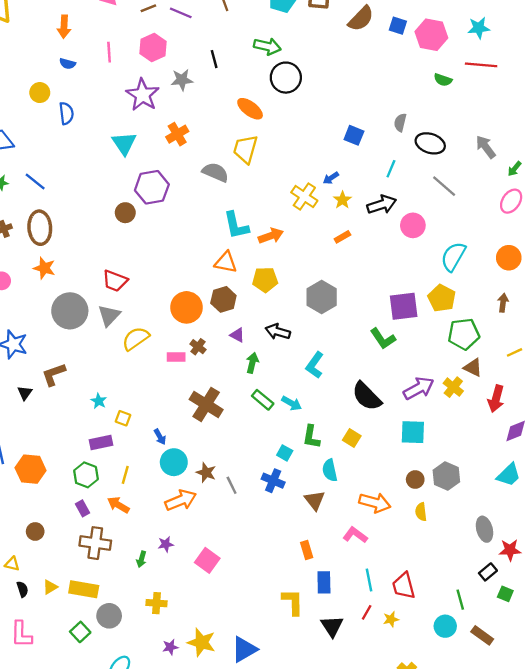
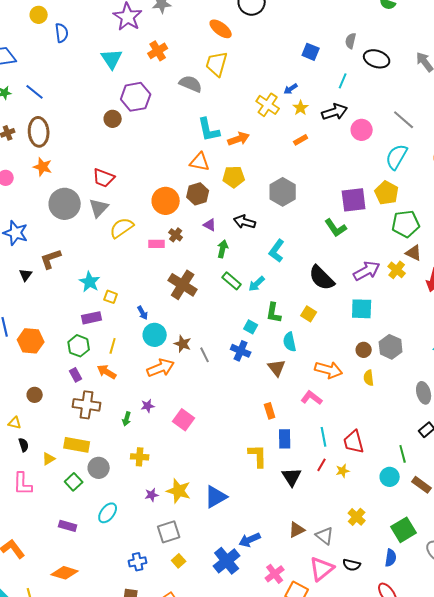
gray line: (444, 186) -> (404, 120), moved
cyan star: (99, 401) -> (90, 282), size x1.5
cyan arrow: (292, 403) -> (257, 284), turned 108
yellow triangle: (50, 587) -> (49, 459), moved

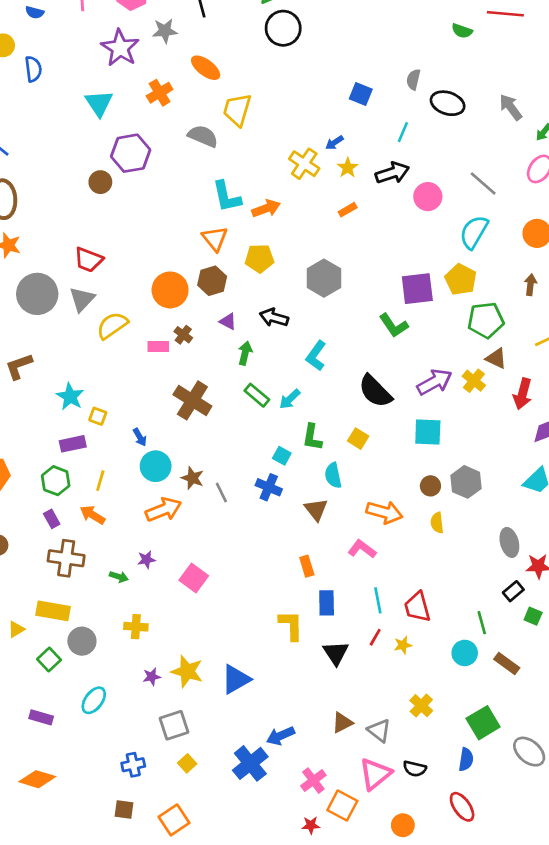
orange ellipse: (221, 29) -> (206, 68), moved
orange triangle: (200, 162) -> (215, 239), turned 40
green arrow: (127, 419) -> (119, 577), turned -88

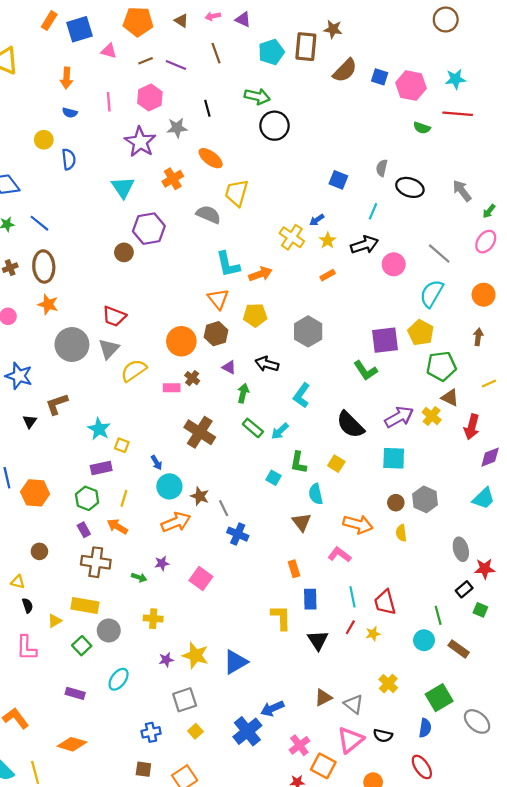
blue cross: (269, 487) -> (238, 534), moved

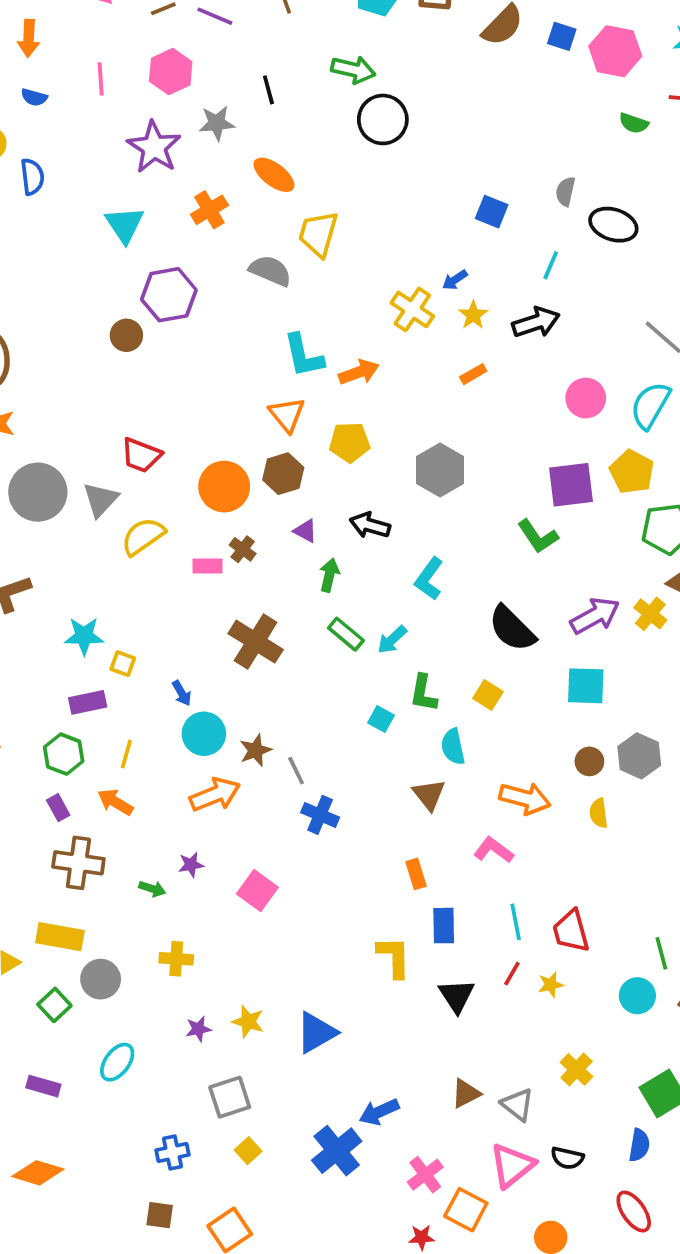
pink circle: (394, 264) -> (586, 398), moved
red trapezoid: (114, 316) -> (141, 455), moved
cyan star: (99, 429) -> (84, 636), turned -30
brown star: (200, 496) -> (256, 750), turned 30
yellow star: (195, 655) -> (248, 1022), size x0.7

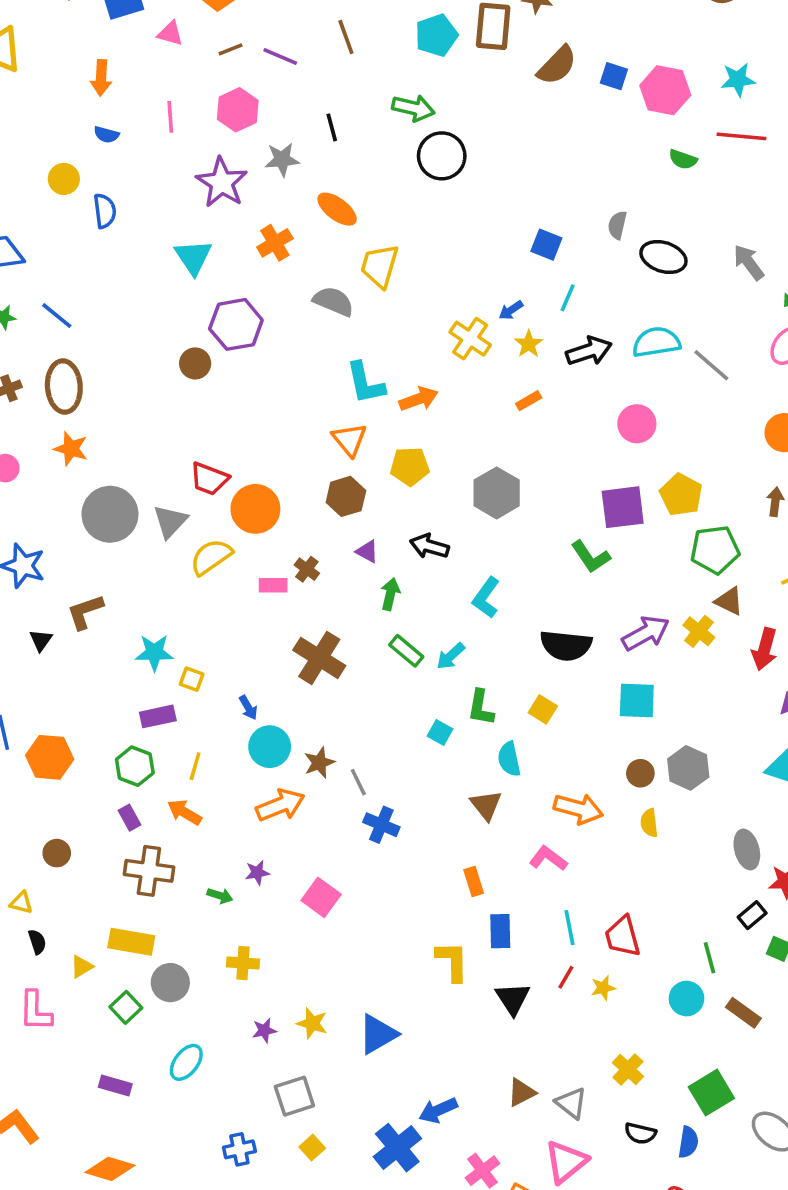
cyan line: (551, 265) -> (568, 298), moved
cyan semicircle: (650, 405) -> (656, 342), moved, turned 51
orange circle: (224, 487) -> (255, 509), moved
black semicircle: (512, 629) -> (566, 646), turned -39
black semicircle: (567, 1158) -> (640, 1133), moved

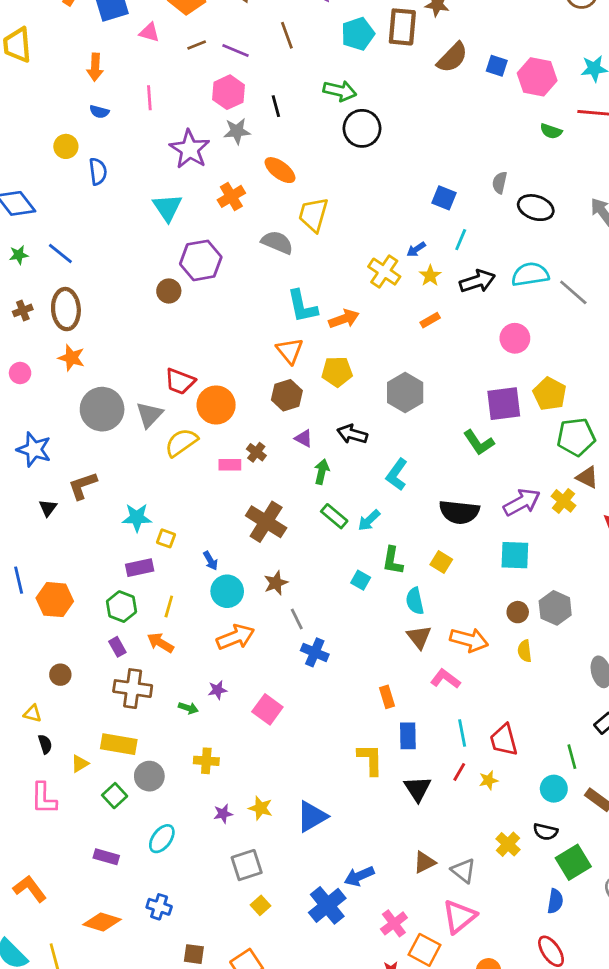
pink hexagon: (238, 110) -> (229, 92), moved
brown star: (319, 763) -> (276, 583), moved
brown triangle: (486, 805) -> (419, 637), moved
black semicircle: (640, 1133) -> (545, 832), moved
blue cross: (239, 1149) -> (159, 907), moved, turned 30

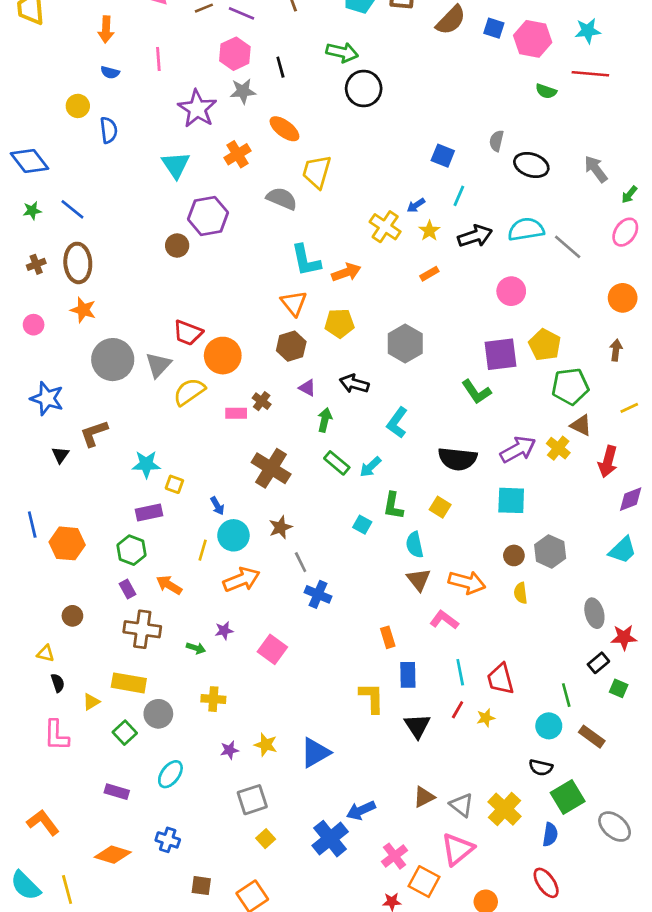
yellow line: (169, 607) -> (203, 550), moved
yellow cross: (508, 844) -> (505, 809), moved, size x1.4

